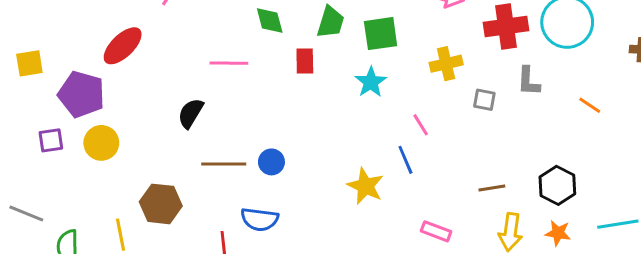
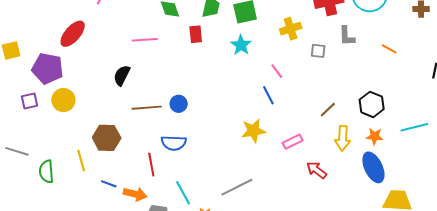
yellow star: (365, 186) -> (253, 131), moved, turned -30
brown line: (492, 188) -> (328, 110), turned -30
pink rectangle: (436, 231) -> (293, 142), turned -42

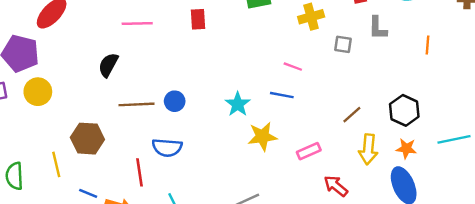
cyan star: (241, 45) -> (238, 104), moved
orange line: (389, 49) -> (427, 45), turned 63
pink line: (277, 71) -> (293, 67), turned -35
blue line: (268, 95) -> (282, 95), turned -54

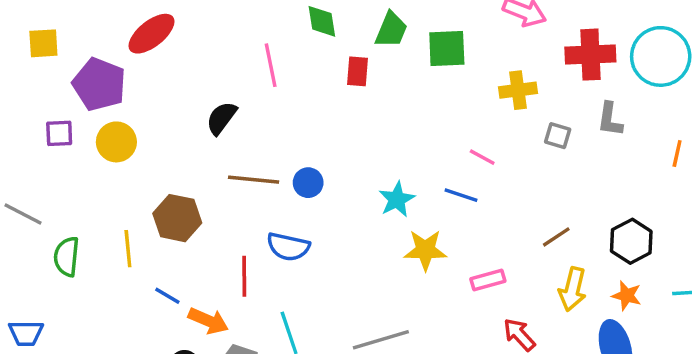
pink line: (137, 24) -> (271, 65), turned 72

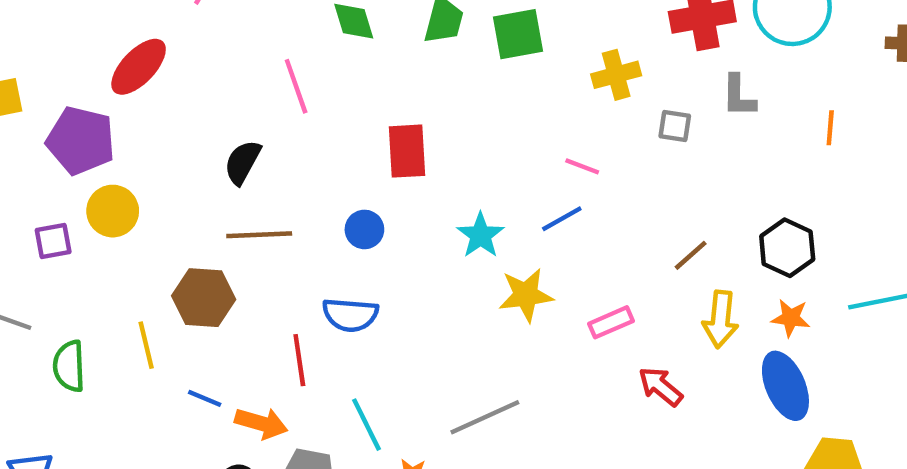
red rectangle: (357, 71) -> (407, 151), moved, size x1.4
purple square: (59, 133) -> (53, 241), moved
brown line: (254, 180) -> (259, 235), moved
blue line: (461, 195) -> (562, 219), turned -40

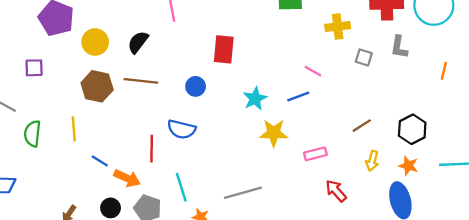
yellow circle: (113, 211) -> (95, 42), moved
brown hexagon: (204, 298) -> (97, 86), moved
yellow arrow: (721, 319) -> (372, 161), size x0.7

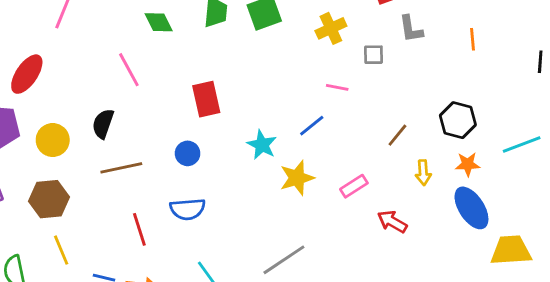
pink line: (313, 71) -> (337, 87), moved
brown hexagon: (97, 86) -> (49, 199), moved
red line: (152, 149) -> (139, 229), moved

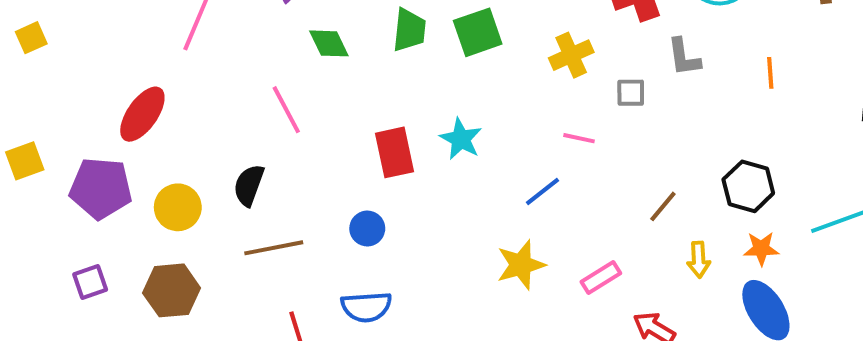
cyan star: (262, 145) -> (461, 139), moved

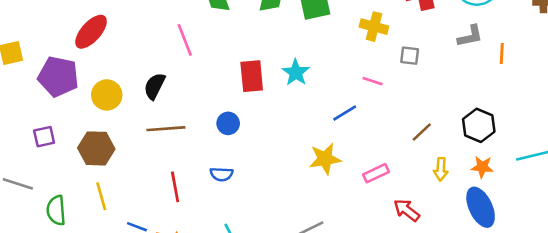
yellow cross: (571, 55) -> (374, 27), turned 32
gray L-shape: (684, 57) -> (470, 36), moved, turned -100
blue semicircle: (366, 307) -> (221, 174), size x0.7

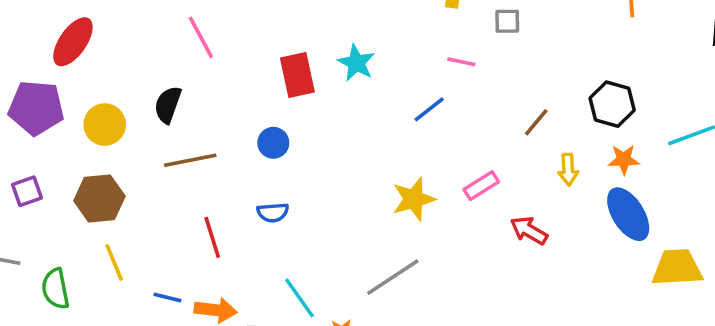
yellow star: (325, 159) -> (414, 199), moved

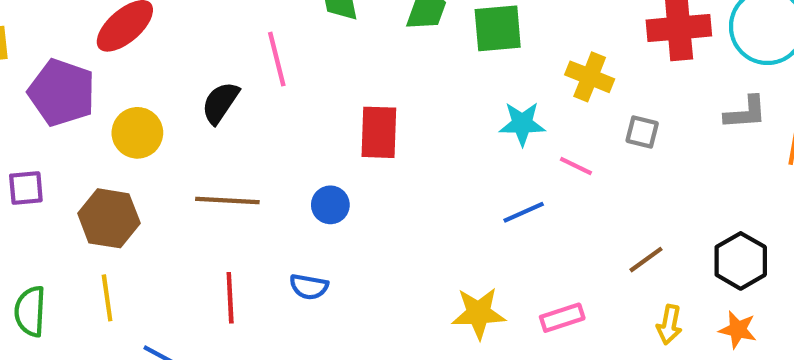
cyan star: (356, 63) -> (522, 124), moved, turned 30
black semicircle: (168, 105) -> (220, 103), moved

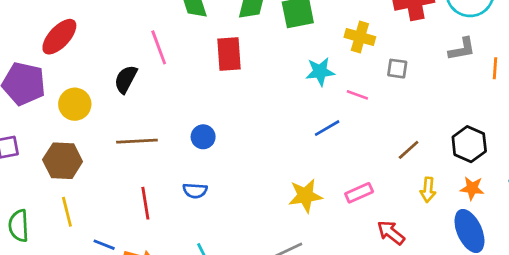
red rectangle: (379, 132) -> (229, 54), moved

